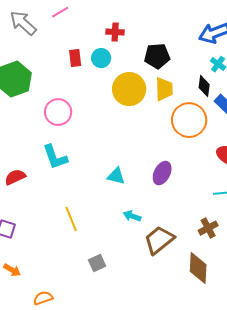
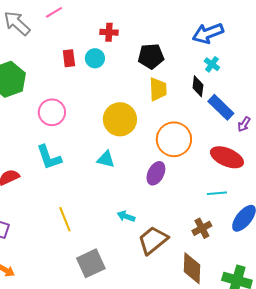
yellow circle: (129, 89) -> (120, 119), moved
orange circle: (189, 120) -> (174, 139), moved
cyan triangle: (116, 176) -> (106, 159), moved
gray square: (97, 263) -> (91, 263), size x1.6

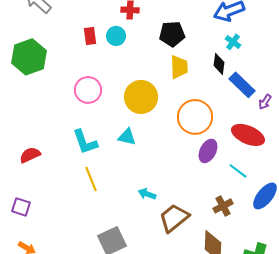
pink circle: (52, 112) -> (88, 90), moved
cyan L-shape: (49, 157) -> (85, 142), moved
purple ellipse: (156, 173) -> (208, 151), moved
cyan line: (217, 193) -> (238, 171), turned 42
yellow line: (65, 219) -> (91, 179), moved

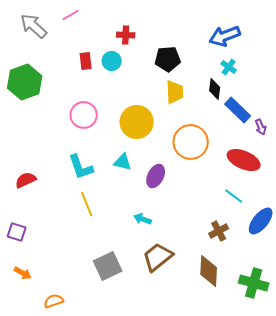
purple arrow: (265, 102) -> (261, 127), turned -56
purple ellipse: (208, 151) -> (156, 176), moved
brown trapezoid: (174, 218) -> (158, 257), moved

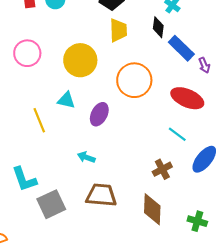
cyan L-shape: (81, 167) -> (24, 179), moved
yellow line: (87, 204) -> (39, 120), moved
brown trapezoid: (158, 257) -> (101, 195), turned 44
green cross: (254, 283) -> (197, 221), size x0.7

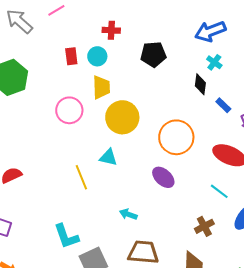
yellow trapezoid: (118, 30) -> (101, 87), moved
blue rectangle: (181, 48) -> (223, 105), size x0.6
purple ellipse: (99, 114) -> (163, 177), moved, turned -75

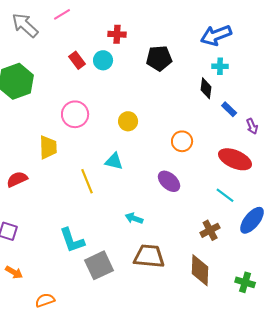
red rectangle: (71, 56) -> (77, 60), turned -30
cyan cross: (214, 62) -> (220, 66), turned -35
yellow trapezoid: (101, 87) -> (48, 147), moved
yellow circle: (122, 117) -> (128, 121), size x0.6
orange circle: (176, 137) -> (182, 141), size x0.6

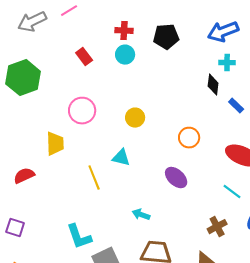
gray arrow: (25, 25) -> (32, 22), turned -68
black pentagon: (159, 58) -> (166, 37), moved
cyan circle: (103, 60) -> (125, 55), moved

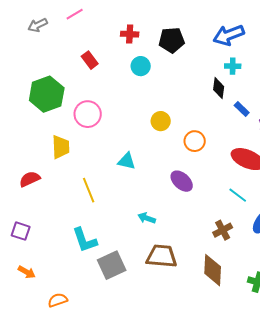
gray arrow: (32, 22) -> (38, 25), size x0.7
cyan circle: (125, 55) -> (141, 66), moved
green hexagon: (23, 78) -> (47, 94), moved
yellow circle: (135, 118) -> (161, 121), moved
yellow line: (94, 178) -> (89, 190), moved

